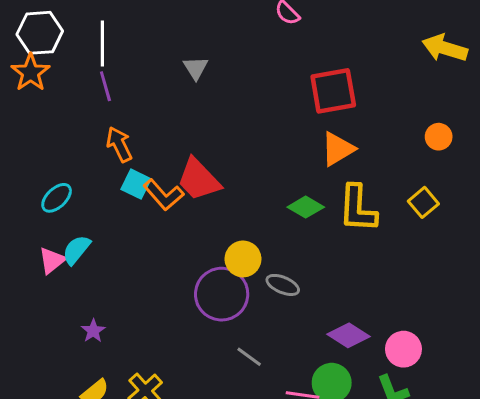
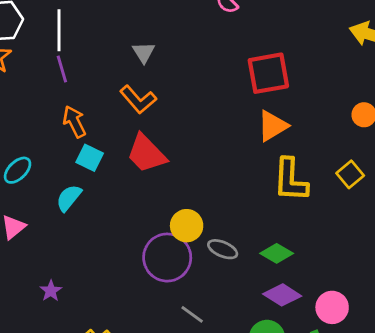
orange L-shape: (164, 195) -> (138, 100), moved
green diamond: (306, 207) -> (277, 253), moved
cyan semicircle: (76, 250) -> (69, 198), moved

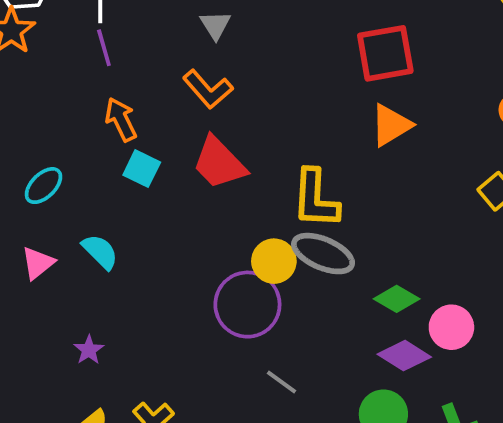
yellow L-shape: (291, 180) -> (315, 199), moved
cyan semicircle: (69, 198) -> (100, 252), moved, turned 96
gray ellipse: (223, 249) -> (323, 254), moved, size x1.5
pink circle: (332, 307) -> (451, 327), moved

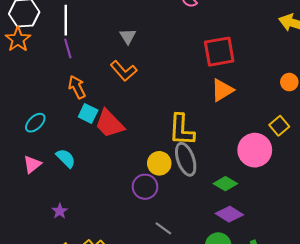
red trapezoid: (219, 163) -> (109, 124), moved
gray ellipse: (323, 254) -> (186, 159), turned 48
purple circle: (247, 305) -> (145, 187), size x0.7
pink circle: (451, 327) -> (255, 150), moved, size x1.4

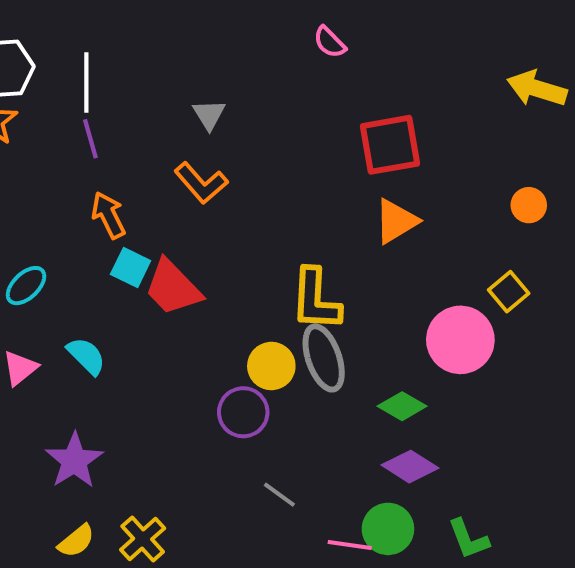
purple star: (60, 211) -> (74, 461), size x1.8

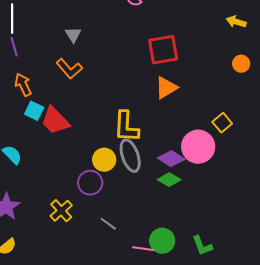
yellow arrow: (537, 88) -> (236, 22), size x0.7
orange circle: (529, 205) -> (241, 64), moved
purple diamond: (410, 467) -> (171, 159), moved
yellow cross: (143, 539) -> (61, 211), moved

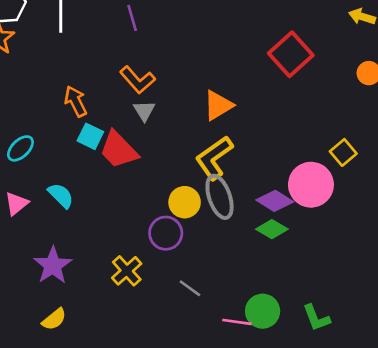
gray triangle: (73, 35) -> (144, 111), moved
purple line: (14, 47) -> (132, 18), moved
red square: (163, 50) -> (291, 54), moved, turned -32
orange triangle: (166, 88) -> (218, 105), moved
yellow L-shape: (126, 127) -> (214, 158), turned 52

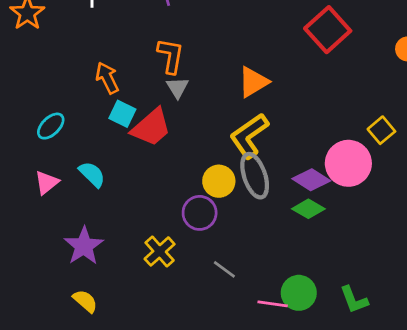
orange L-shape: (137, 80) -> (171, 56), turned -129
red trapezoid: (119, 150) -> (151, 127), turned -87
yellow semicircle: (54, 319) -> (85, 301), turned -100

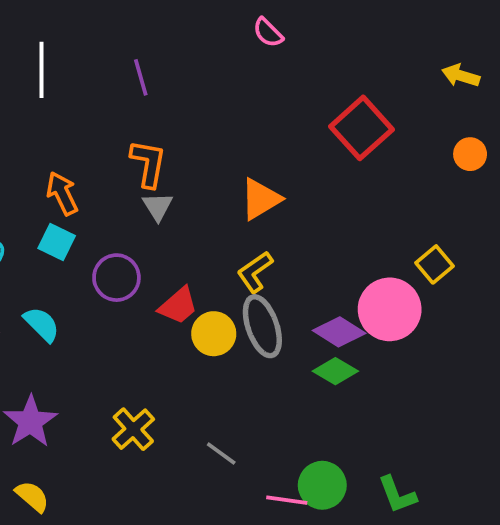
cyan square: (122, 114) -> (57, 242), moved
red trapezoid: (151, 127) -> (178, 306), moved, size x0.7
yellow L-shape: (249, 136) -> (255, 272), size x0.7
purple circle: (200, 213) -> (116, 278), moved

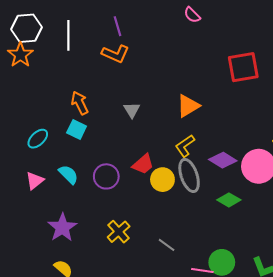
purple line: (141, 77) -> (118, 26), moved
red square: (362, 128) -> (243, 67), turned 32
orange L-shape: (148, 163) -> (115, 54), moved, turned 104
purple circle: (116, 278) -> (106, 176), moved
purple diamond: (339, 332) -> (223, 160), moved

